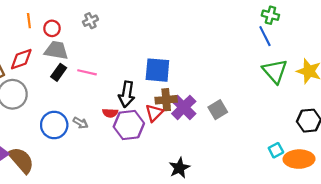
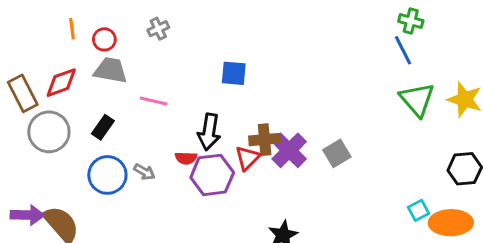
blue square: (157, 70) -> (234, 73), moved, size x0.7
black rectangle: (59, 72) -> (103, 127), moved

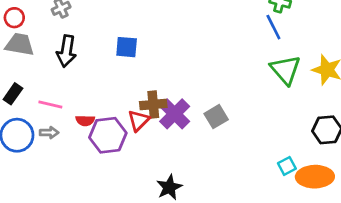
pink line: (154, 101) -> (50, 105), moved
black arrow: (209, 132) -> (66, 51), moved
gray arrow: (144, 172) -> (49, 133), turned -30

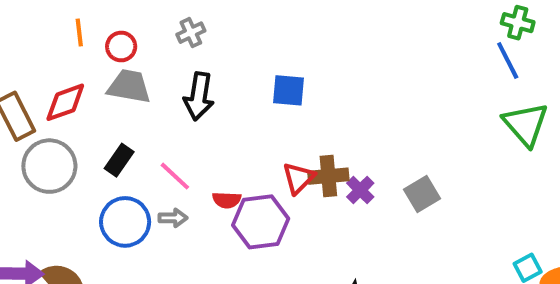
pink line: (50, 105) -> (175, 176), turned 30
purple cross: (175, 114) -> (360, 190), size x0.6
red triangle: (139, 121) -> (298, 178), moved

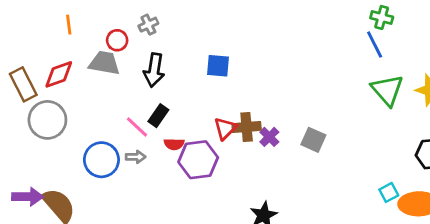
red circle: (121, 47) -> (117, 40), moved
black rectangle: (119, 160) -> (158, 116), moved
gray square: (422, 194) -> (313, 140), turned -35

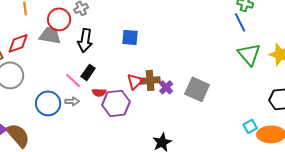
red circle: (117, 40) -> (59, 19), size x1.5
gray square: (313, 140) -> (197, 89), size x1.4

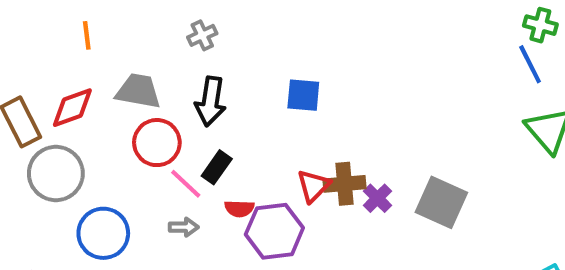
red circle: (59, 19) -> (157, 143), moved
blue circle: (48, 103) -> (103, 233), moved

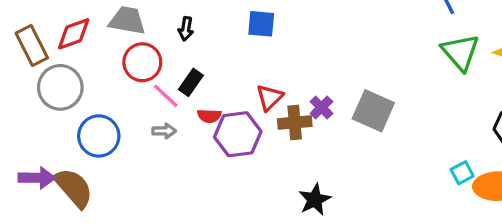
black arrow: (210, 101) -> (186, 29), size x0.6
brown cross: (344, 184) -> (295, 123), moved

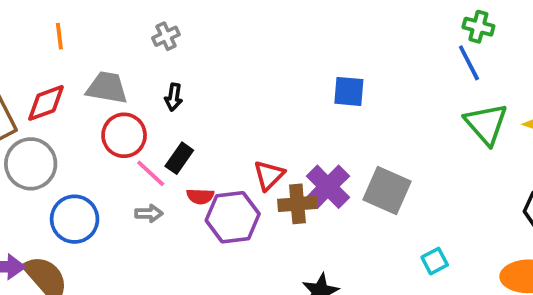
blue square: (261, 24) -> (349, 91), moved
purple cross: (321, 107) -> (328, 187), size x1.6
cyan square: (462, 173) -> (435, 261), moved

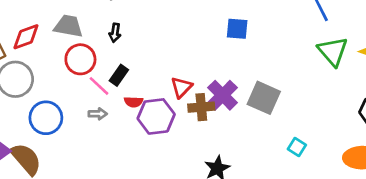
cyan square: (435, 261) -> (297, 147), turned -30

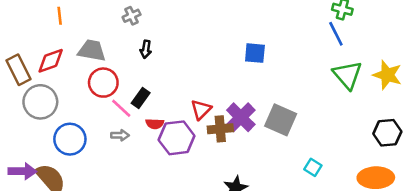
black arrow: (115, 33) -> (146, 49), moved

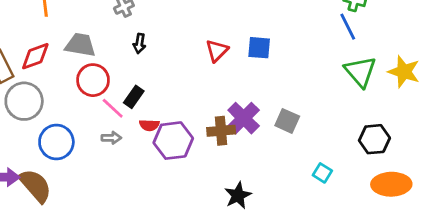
red triangle: (201, 110) -> (217, 51), moved
gray square: (281, 120) -> (287, 121), size x0.7
black hexagon: (387, 133) -> (374, 139), moved

